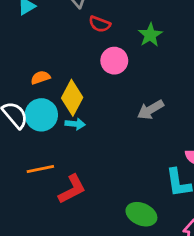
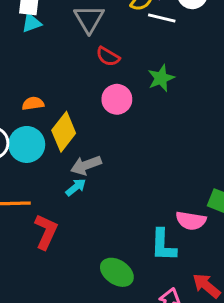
gray arrow: (150, 110) -> (86, 165), moved
cyan arrow: (75, 124) -> (76, 187), moved, turned -54
red L-shape: (72, 189) -> (46, 232), turned -48

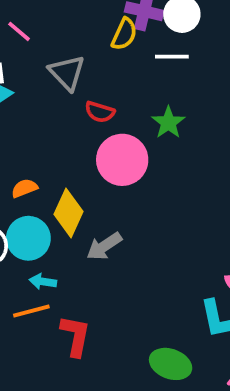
white line: (162, 18) -> (172, 57), moved
pink circle: (117, 99) -> (122, 160), size x1.4
cyan arrow: (76, 187) -> (43, 282), moved, turned -120

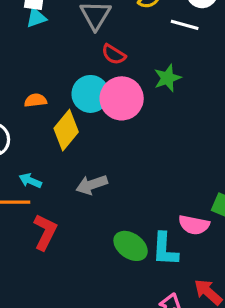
cyan circle: (28, 238) -> (90, 94), moved
gray arrow: (104, 246) -> (92, 185), moved
green ellipse: (171, 364) -> (131, 246), moved

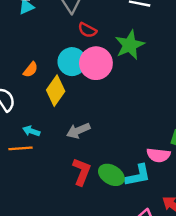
green star: (167, 78) -> (130, 45), size x1.4
orange semicircle: (35, 100) -> (31, 70), turned 140
red L-shape: (45, 232) -> (82, 172), moved
cyan L-shape: (165, 249) -> (138, 175), turned -100

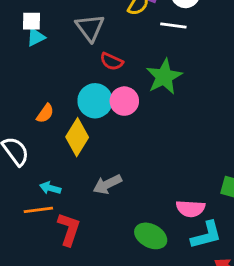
pink circle: (96, 63) -> (124, 101), size x0.7
pink semicircle: (158, 155) -> (190, 209), moved
red L-shape: (82, 172) -> (69, 229), moved
cyan L-shape: (138, 175) -> (206, 235), moved

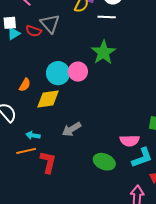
red semicircle: (112, 61) -> (34, 31), moved
yellow diamond: (77, 137) -> (48, 99), turned 55

